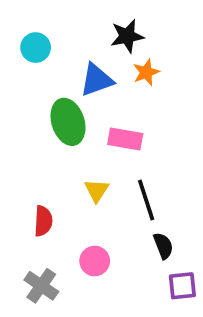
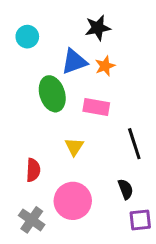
orange star: (146, 72) -> (105, 66), moved
black line: (146, 200) -> (134, 144), moved
pink circle: (95, 261) -> (73, 201), size x1.6

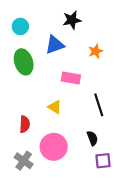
orange star: (105, 66) -> (96, 51), moved
green ellipse: (52, 94) -> (24, 62), moved
yellow triangle: (74, 147) -> (55, 107), turned -32

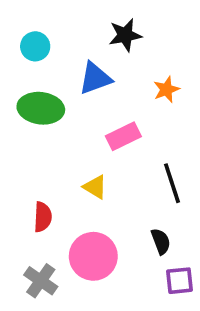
green ellipse: (24, 62) -> (41, 108), turned -65
pink rectangle: (71, 78) -> (123, 136), turned -36

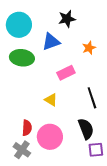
cyan circle: (35, 46) -> (19, 25), size x1.6
red semicircle: (43, 217) -> (27, 128), moved
black semicircle: (161, 241) -> (86, 129), size x1.5

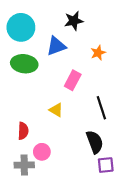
pink rectangle: (66, 73) -> (73, 80), turned -36
red semicircle: (27, 128) -> (23, 131), moved
pink circle: (50, 137) -> (42, 152), moved, size x0.6
gray cross: (22, 150) -> (24, 165), turned -36

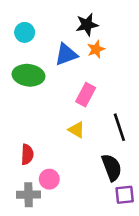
cyan circle: (21, 27) -> (25, 32), size x0.6
orange star: (98, 53) -> (96, 49), moved
yellow triangle: (56, 110) -> (77, 130), moved

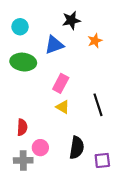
orange star: (96, 49) -> (95, 41), moved
pink rectangle: (86, 95) -> (61, 83), moved
black semicircle: (112, 167) -> (77, 148), moved, turned 30

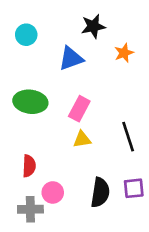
green ellipse: (23, 62) -> (30, 102), moved
yellow triangle: (63, 107) -> (82, 139), turned -40
purple square: (102, 160) -> (134, 188), moved

